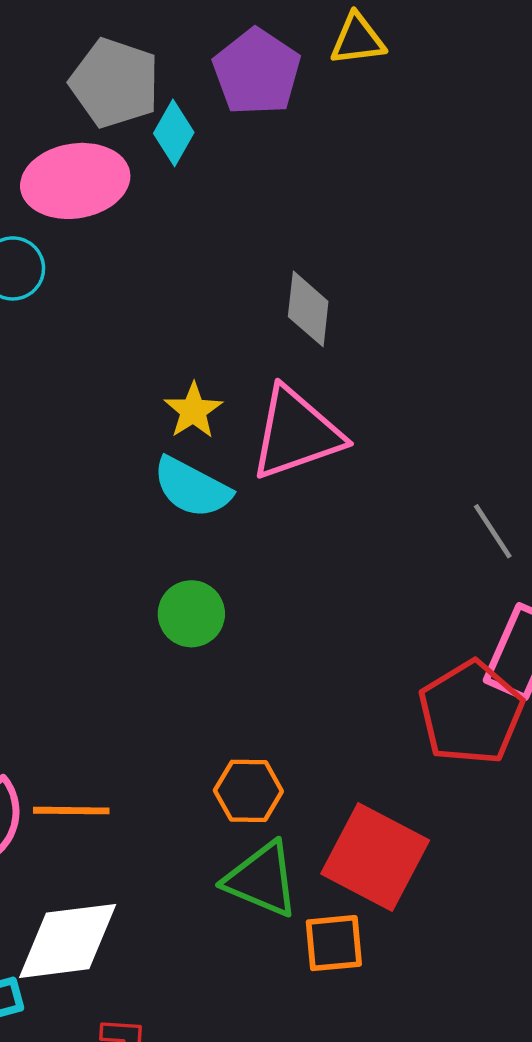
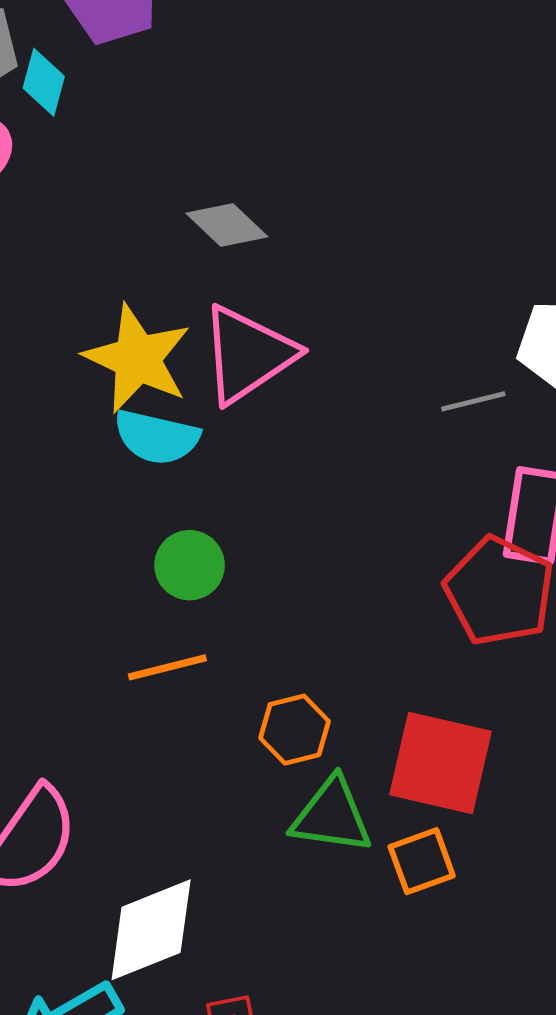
gray diamond: (308, 309) -> (227, 225), turned -38
yellow star: (193, 411) -> (137, 359), size x1.8
gray line: (493, 531) -> (473, 401), turned -56
orange line: (71, 811) -> (167, 667), moved

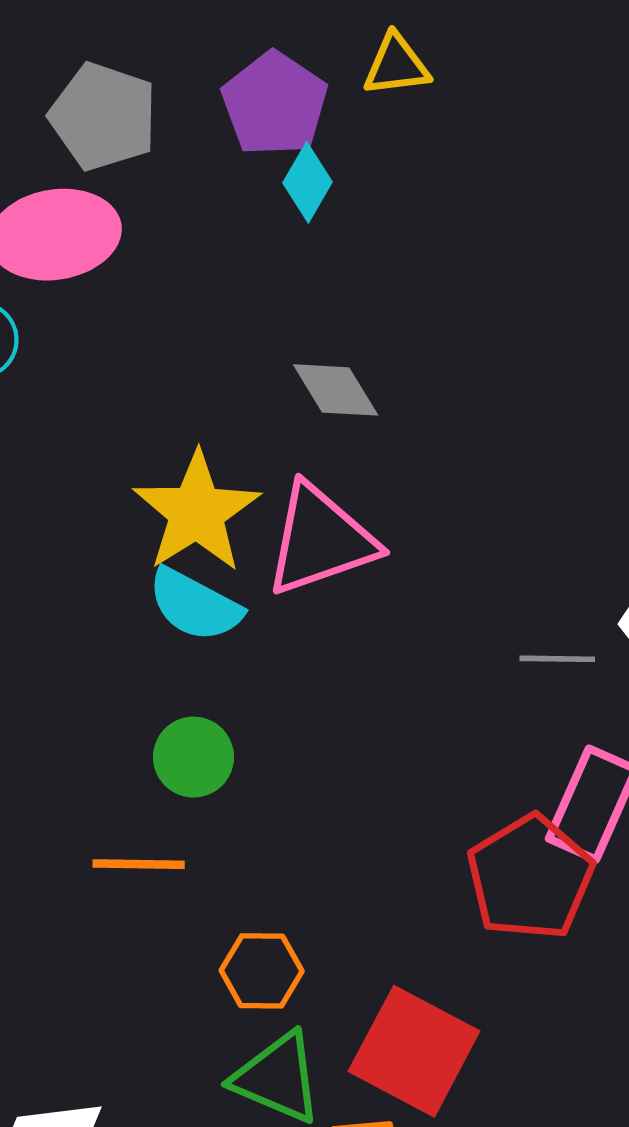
cyan diamond: (44, 82) -> (307, 182), moved

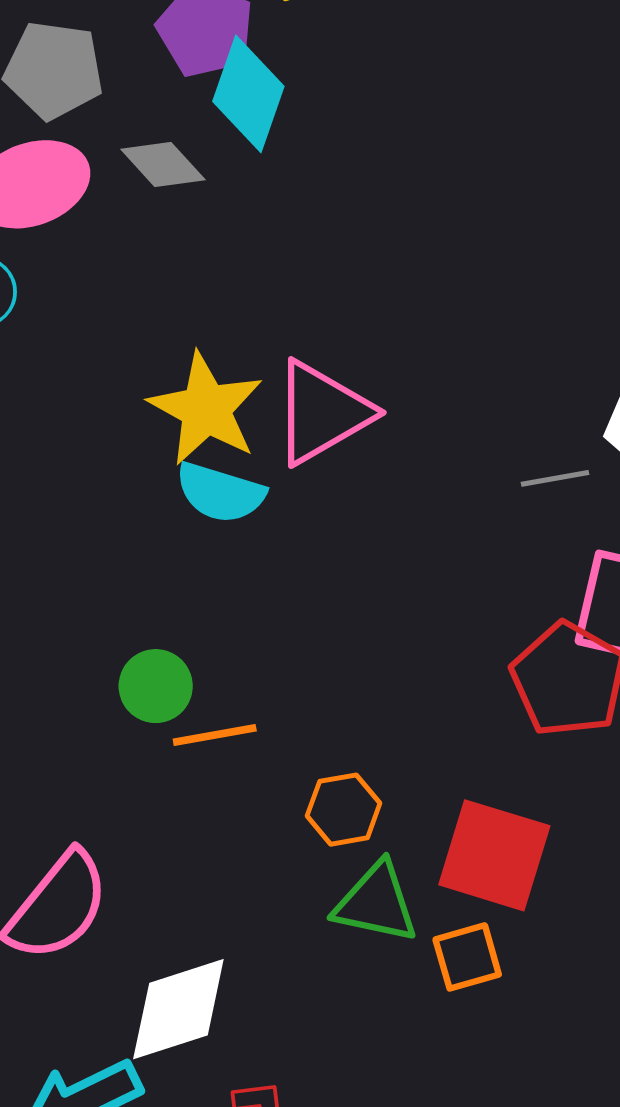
cyan diamond: (307, 182) -> (248, 94), size x1.6
gray diamond: (336, 390) -> (163, 164), moved
green circle: (194, 757) -> (156, 686), moved

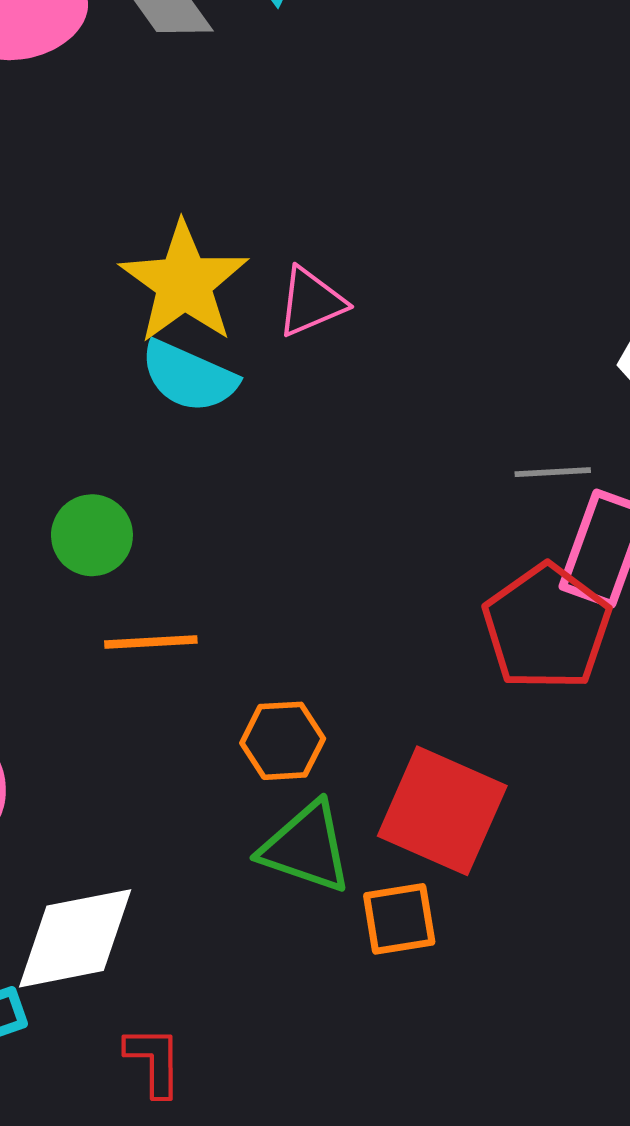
pink triangle: (322, 413) -> (311, 302), size x0.6
gray line: (555, 478) -> (553, 472), moved
green circle: (156, 686) -> (92, 535), moved

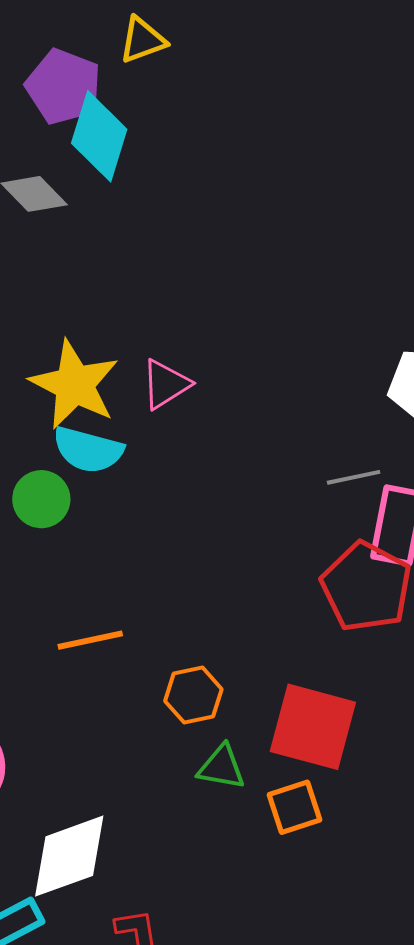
green circle: (92, 535) -> (41, 499), moved
green triangle: (306, 847) -> (221, 767), size x0.7

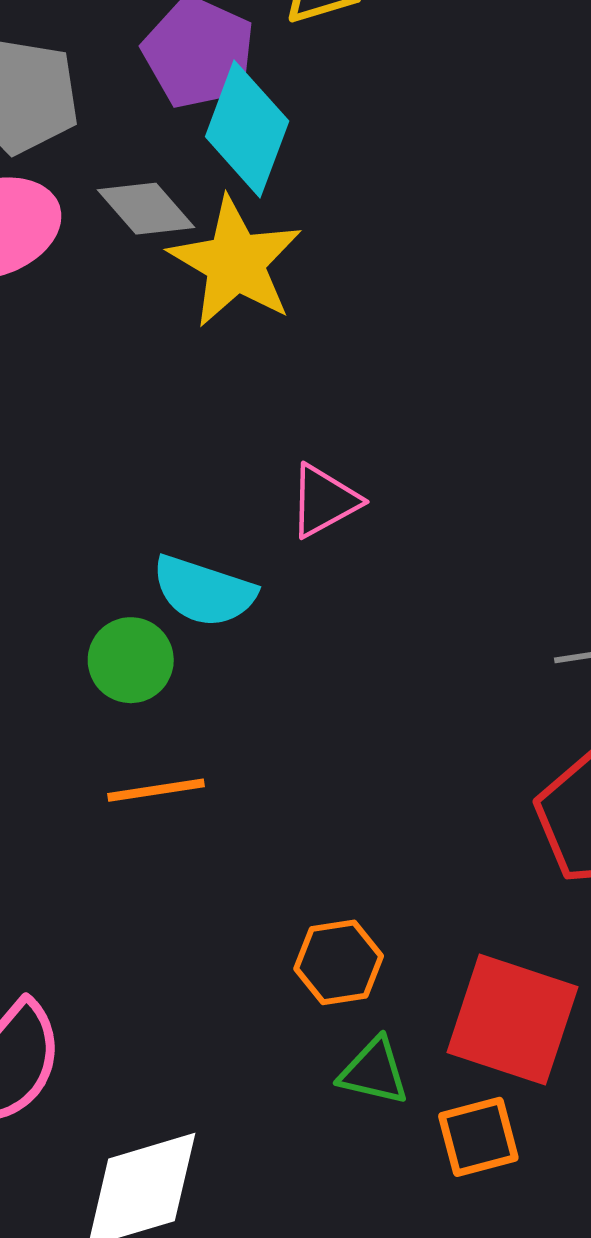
yellow star: (74, 385) -> (235, 262), moved
orange line: (90, 640) -> (156, 790), moved

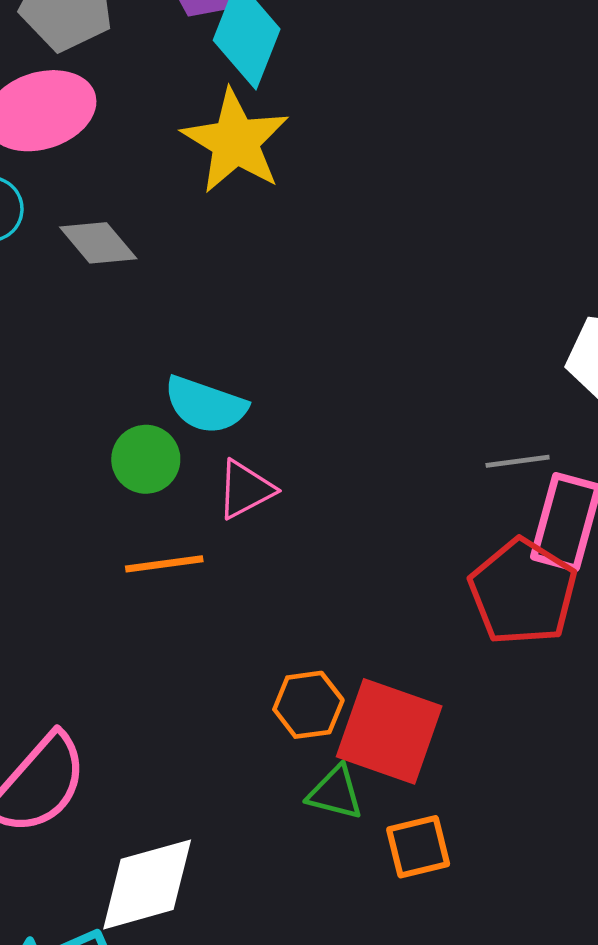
gray diamond: (146, 209) -> (98, 243), moved
pink triangle: (324, 501) -> (245, 489), moved
red square: (512, 1020) -> (389, 731), moved

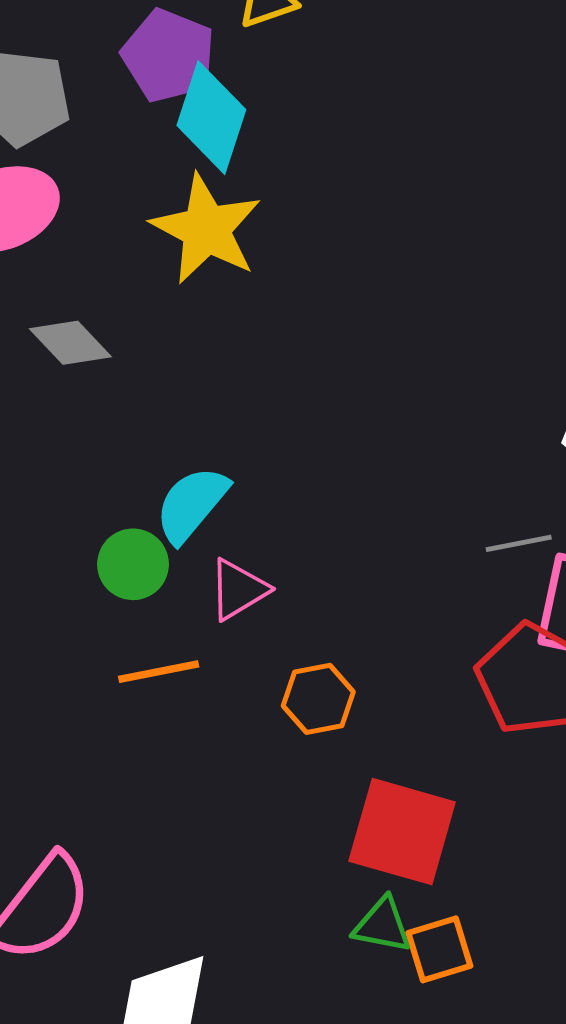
cyan semicircle: (205, 405) -> (192, 504), turned 114
orange hexagon: (308, 705) -> (318, 699), moved
green triangle: (335, 793) -> (382, 925), moved

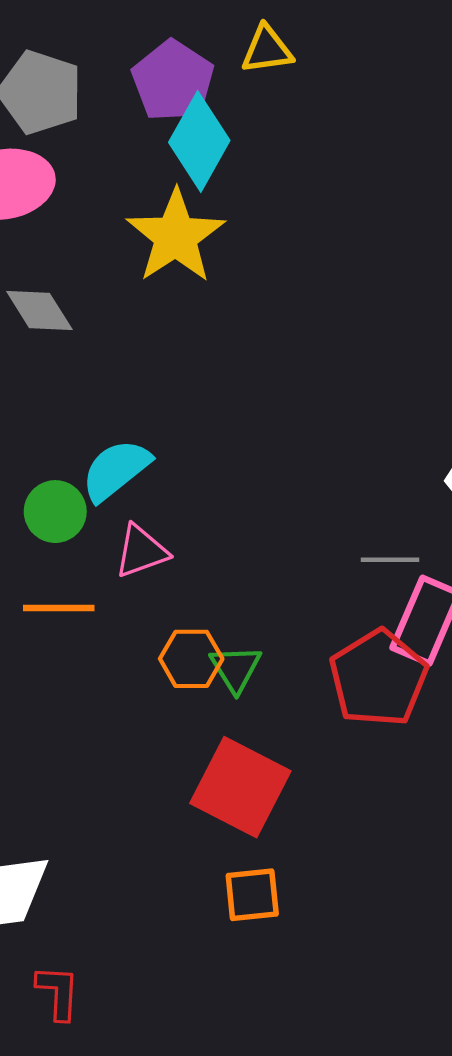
green triangle: (382, 925) -> (236, 669), moved, turned 36

